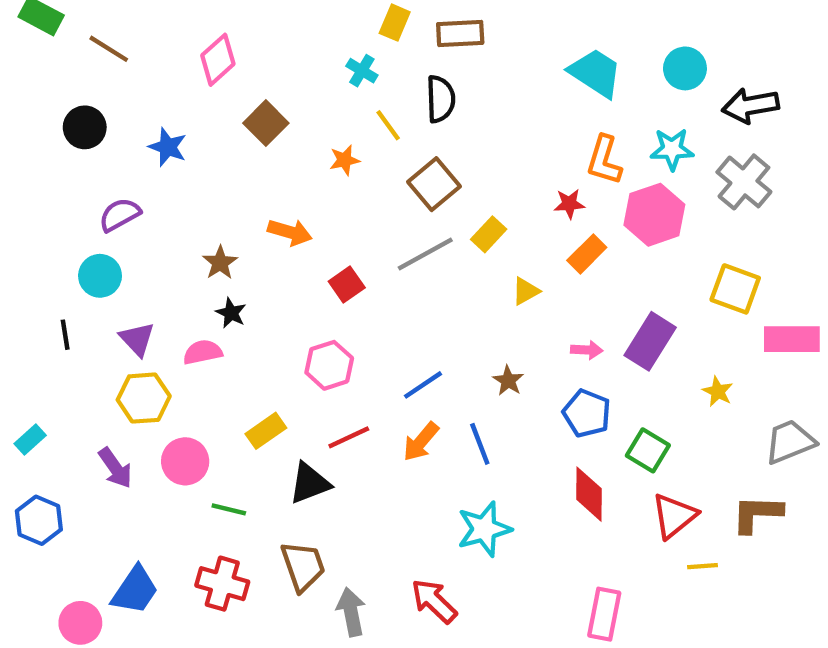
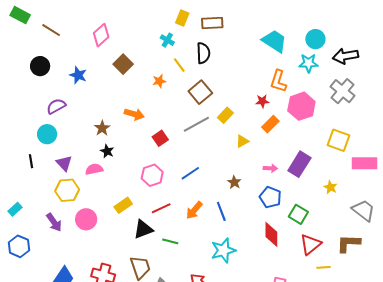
cyan star: (672, 149) -> (308, 63), moved
blue line: (423, 385) -> (190, 173), moved
gray trapezoid: (790, 442) -> (364, 210), turned 60
green line: (229, 509) -> (170, 241), moved

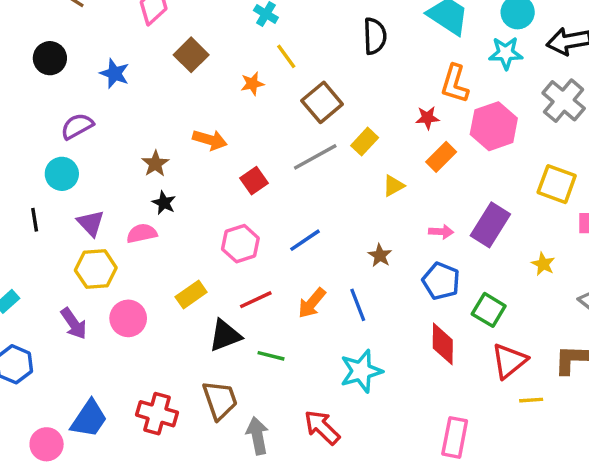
black semicircle: (203, 53) -> (375, 36), moved

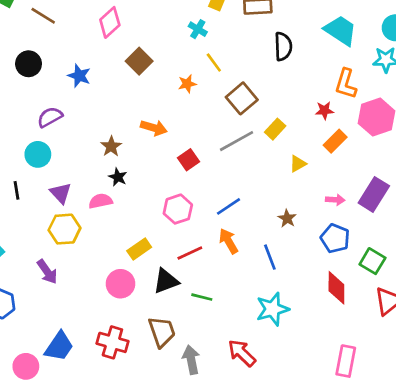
orange arrow: (312, 303) -> (228, 241), moved, turned 110
pink circle: (128, 318) -> (120, 284), moved

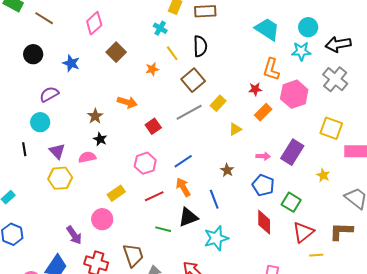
black semicircle: (283, 46) -> (200, 46), moved
purple arrow: (47, 272) -> (74, 235), moved
black triangle: (166, 281) -> (188, 217), moved

